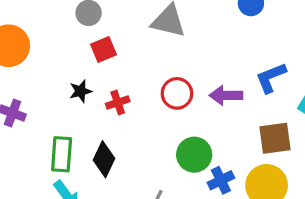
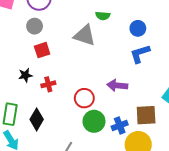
blue L-shape: (271, 78) -> (140, 54), moved
red circle: (177, 93) -> (84, 98), moved
blue cross: (221, 180) -> (120, 126), moved

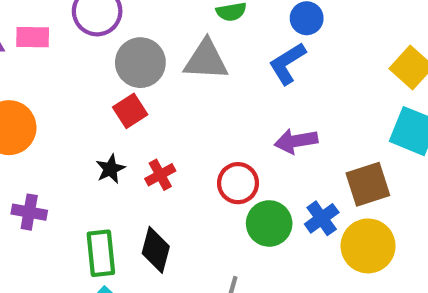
gray circle: (35, 26) -> (140, 63), moved, size x1.5
blue L-shape: (140, 54) -> (287, 63), moved

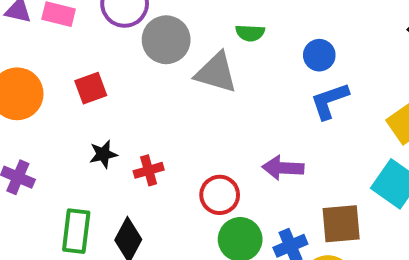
gray circle: (140, 63) -> (166, 40), moved
blue L-shape: (287, 63) -> (330, 101), moved
red square: (130, 111) -> (91, 88), moved

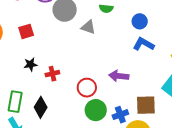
gray triangle: (216, 73) -> (88, 27), size x0.7
blue L-shape: (330, 101) -> (143, 44), turned 45

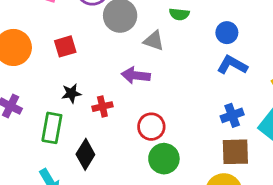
purple arrow: (119, 76) -> (136, 75), moved
green rectangle: (15, 102) -> (52, 128), moved
blue cross: (120, 115) -> (232, 115), moved

